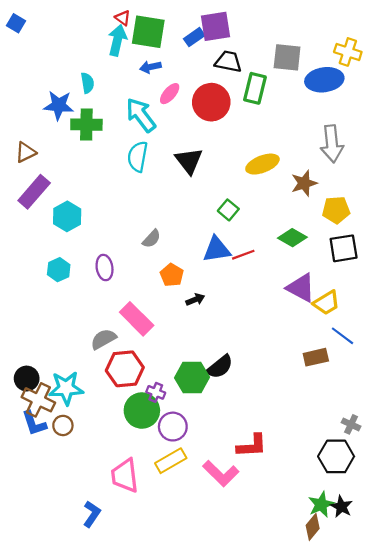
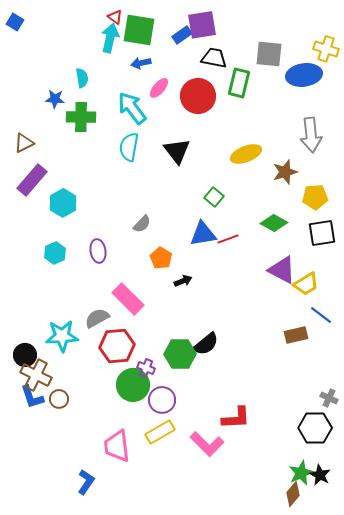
blue star: (59, 105) -> (55, 99), size x0.7
cyan star: (66, 388) -> (62, 336), moved

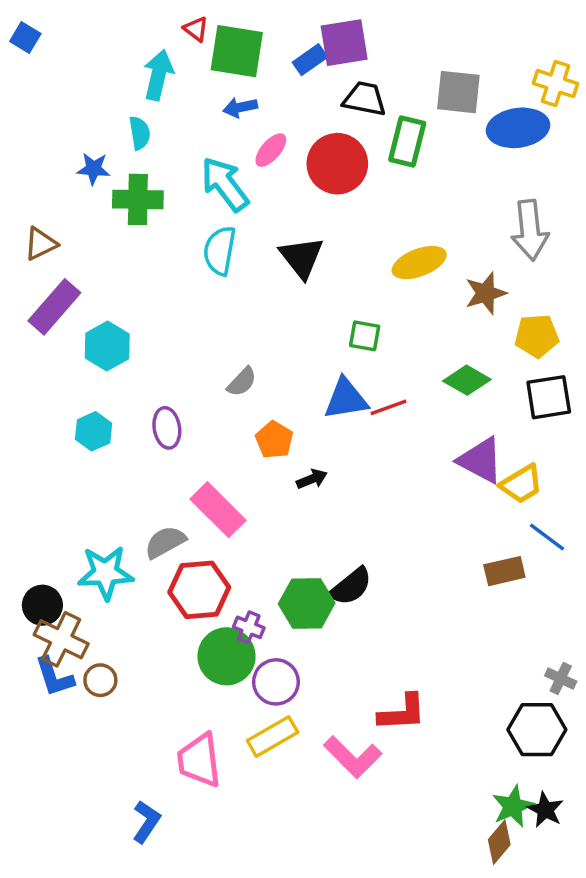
cyan arrow: (110, 38) -> (158, 75), moved
green square: (214, 197) -> (365, 336), turned -30

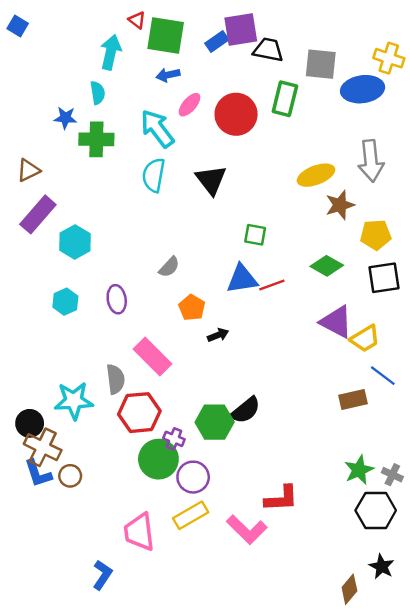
black trapezoid: (365, 99) -> (268, 50), moved
yellow ellipse: (419, 263) -> (316, 175), moved
gray semicircle: (165, 542) -> (115, 379), turned 112
green star: (513, 806) -> (359, 470), moved

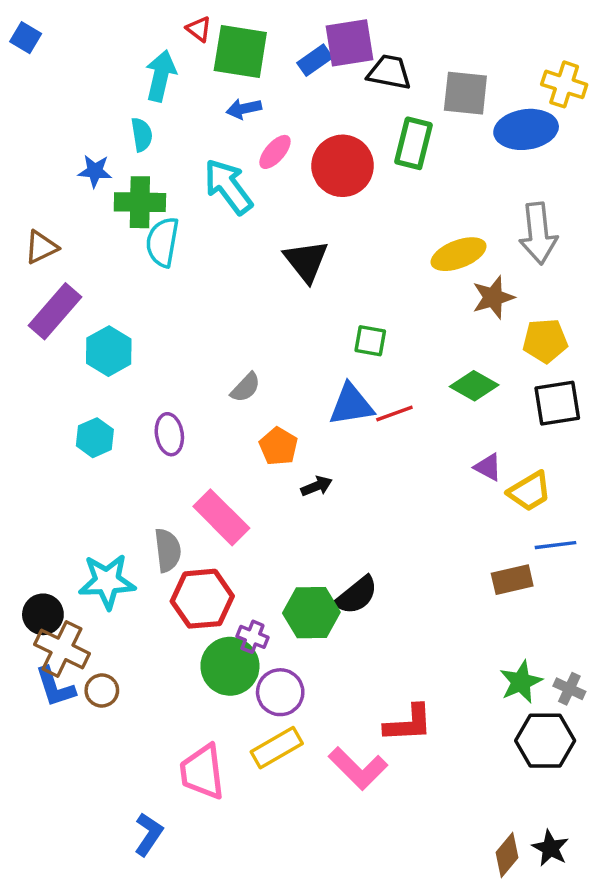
cyan semicircle: (154, 175) -> (162, 242), moved
purple triangle: (336, 322) -> (488, 467), size x0.6
blue line: (383, 376) -> (556, 545), turned -44
black star: (382, 567) -> (550, 848), moved

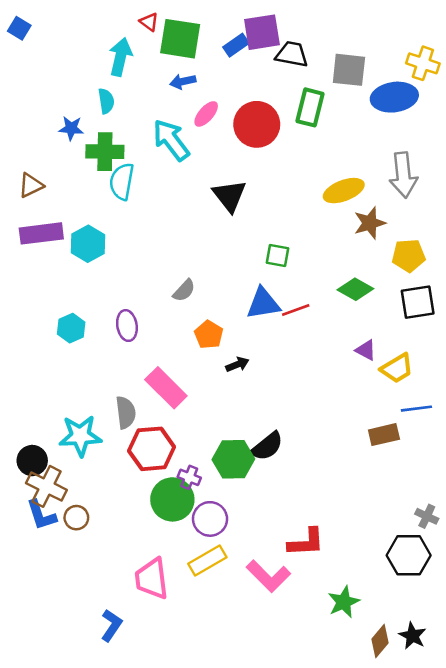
purple rectangle: (55, 311) -> (41, 233), turned 42
cyan hexagon: (109, 351) -> (88, 244), moved
green star: (521, 682) -> (344, 602), moved

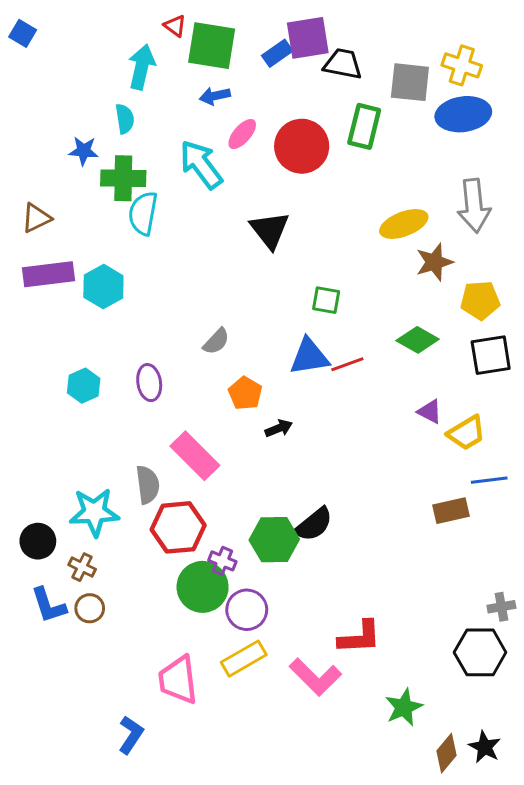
yellow cross: (423, 63) -> (462, 65), moved
brown cross: (46, 486) -> (82, 567), moved, size x0.6
gray cross: (427, 516) -> (501, 607), turned -35

